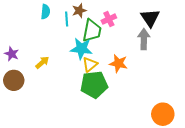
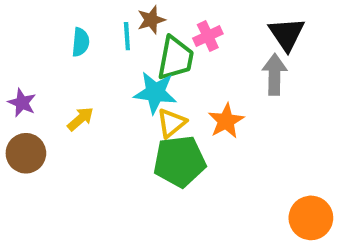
cyan semicircle: (45, 12) -> (81, 42), moved
orange star: (118, 63) -> (226, 121), turned 30

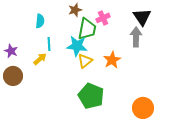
cyan line: (127, 36) -> (49, 44), moved
green pentagon: (180, 161) -> (91, 96), moved, turned 30
orange circle: (311, 218) -> (143, 108), moved

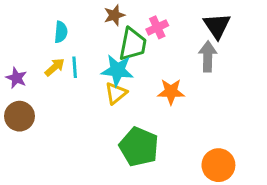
yellow arrow: (40, 59) -> (55, 67), moved
orange star: (112, 60) -> (171, 92), turned 30
yellow triangle: (85, 61) -> (116, 93), moved

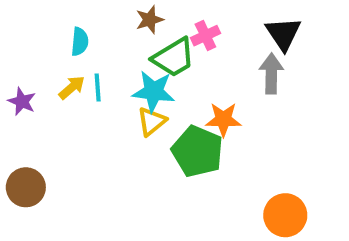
green trapezoid: (133, 44) -> (174, 58), turned 48
brown circle: (19, 116) -> (26, 187), moved
green pentagon: (139, 147) -> (197, 151), moved

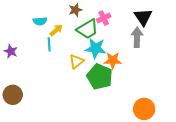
cyan semicircle: (80, 42) -> (40, 21), turned 80
yellow arrow: (72, 87) -> (56, 30), moved
cyan star: (154, 91) -> (96, 48), moved

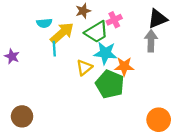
black triangle: (143, 17) -> (158, 19), turned 42
yellow arrow: (56, 30) -> (62, 33), size x1.6
brown circle: (13, 95) -> (22, 116), moved

